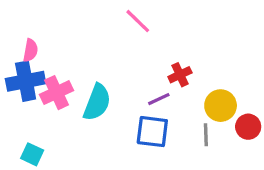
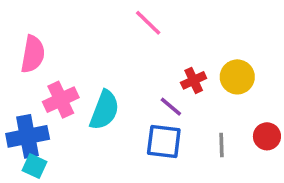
pink semicircle: (30, 50) -> (33, 54), size x1.5
blue cross: (26, 81) -> (28, 136), moved
purple line: (159, 99) -> (171, 107), turned 65
yellow circle: (221, 106) -> (237, 77), moved

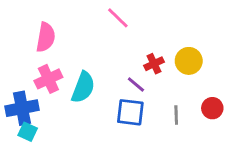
pink semicircle: (33, 54) -> (46, 37), moved

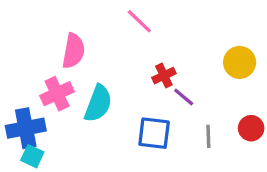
pink semicircle: (46, 37) -> (73, 51), moved
yellow circle: (189, 61) -> (240, 62), moved
red cross: (154, 64) -> (164, 76), moved
purple line: (136, 85) -> (184, 97), moved

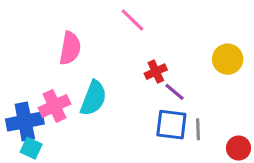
pink cross: (57, 94) -> (54, 106), moved
red circle: (251, 128) -> (239, 148), moved
blue square: (154, 133) -> (171, 125), moved

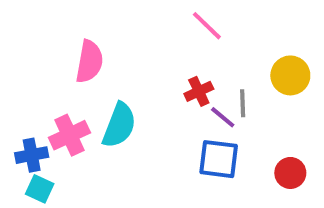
pink line: (132, 20) -> (207, 26), moved
blue cross: (25, 122) -> (32, 155), size x0.7
gray line: (198, 129) -> (243, 103), moved
red circle: (239, 148) -> (290, 173), moved

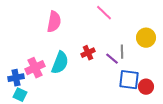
pink semicircle: (89, 62) -> (54, 22), moved
red cross: (199, 91) -> (88, 53), moved
blue square: (219, 159) -> (129, 80), moved

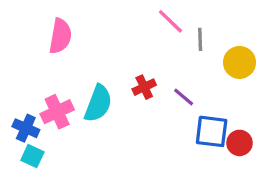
pink semicircle: (54, 22) -> (60, 36), moved
gray line: (122, 52) -> (200, 39), moved
blue cross: (16, 78) -> (26, 128), turned 35

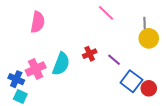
gray line: (200, 39) -> (145, 24), moved
blue square: (212, 131) -> (131, 81), turned 30

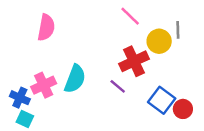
yellow circle: (149, 38) -> (159, 41), moved
red cross: (90, 54) -> (134, 61), moved, size x1.6
purple line: (114, 60) -> (118, 86), moved

